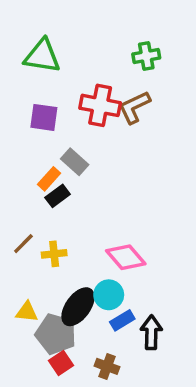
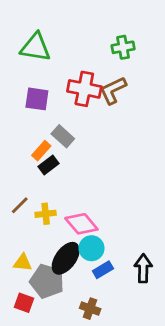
pink diamond: (126, 257) -> (81, 224), moved
black arrow: (151, 332) -> (143, 268), moved
red square: (61, 363) -> (24, 303), moved, turned -36

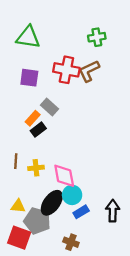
brown line: (20, 205) -> (16, 161), turned -42
pink diamond: (81, 224) -> (64, 176), turned 30
red square: (24, 303) -> (19, 238), size x1.5

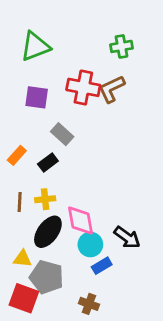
green triangle: (28, 37) -> (35, 46), turned -30
orange rectangle: (33, 118) -> (17, 155), moved
yellow cross: (36, 168) -> (45, 199), moved
black ellipse: (52, 203) -> (48, 232), moved
black arrow: (113, 211) -> (127, 237), moved, turned 125

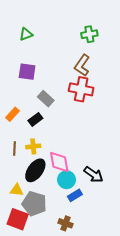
green triangle: (35, 46) -> (26, 34), size x0.6
red cross: (83, 87) -> (81, 89), moved
brown L-shape: (112, 89) -> (82, 65), turned -30

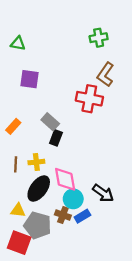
green triangle: (26, 34) -> (18, 43), moved, turned 32
brown L-shape: (82, 65) -> (105, 75), moved
gray rectangle: (46, 99) -> (50, 122), moved
black rectangle: (35, 119) -> (56, 138), moved, turned -32
brown cross: (65, 223) -> (63, 215), moved

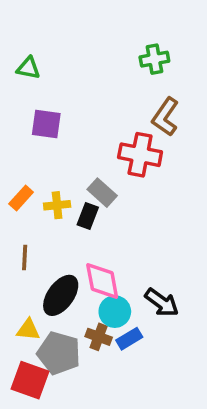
gray rectangle: (50, 122) -> (102, 193), moved
yellow cross: (36, 162) -> (57, 205), moved

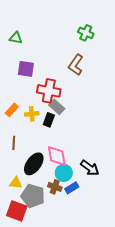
green cross: (154, 59) -> (86, 33), turned 35
brown L-shape: (165, 117) -> (76, 65), moved
red cross: (140, 155) -> (49, 91), moved

